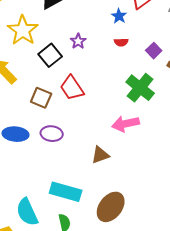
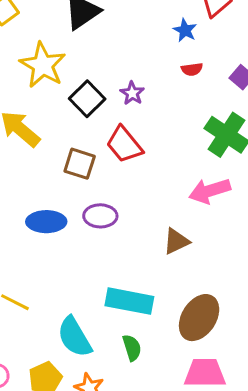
purple star: (78, 41) -> (132, 93), moved

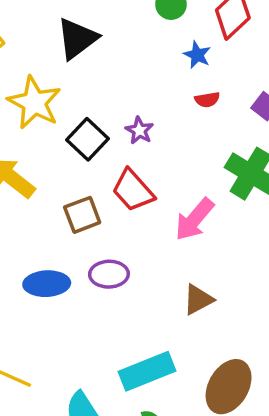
brown square: (80, 164) -> (82, 215), turned -36
pink arrow: (210, 191) -> (194, 219), moved, turned -30
cyan rectangle: (129, 301) -> (147, 371), turned -30

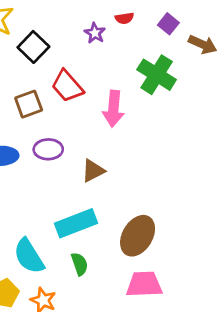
purple star: (139, 130) -> (95, 33), moved
pink arrow: (194, 219) -> (113, 109), turned -36
brown triangle: (198, 300) -> (93, 171), moved

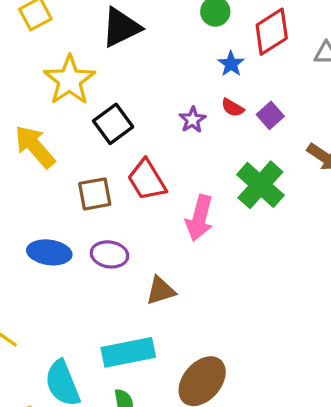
red semicircle: (124, 18) -> (233, 108), turned 30
purple square: (168, 24) -> (270, 115), moved

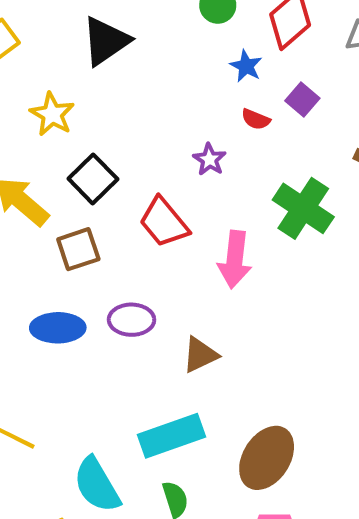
yellow star: (70, 80) -> (52, 114), size x0.7
purple square: (270, 115) -> (302, 100), moved
purple star: (192, 120) -> (209, 159), moved
black square: (113, 124) -> (93, 179), moved
brown square: (95, 194) -> (78, 249), moved

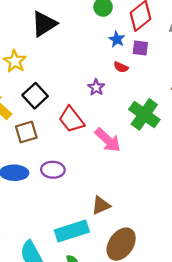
purple square: (302, 100) -> (140, 48), moved, turned -35
pink arrow: (235, 259) -> (108, 140), turned -56
brown triangle: (200, 355) -> (101, 205), moved

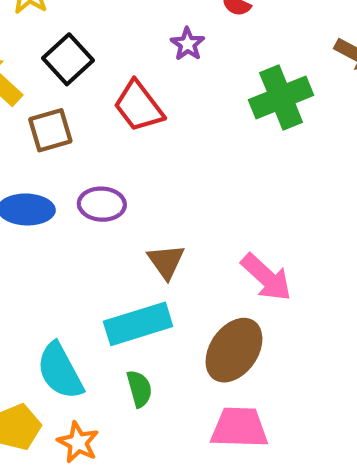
green cross: (144, 114) -> (281, 97), turned 32
pink arrow: (108, 140) -> (266, 277), moved
brown triangle: (101, 205) -> (166, 261), moved, turned -42

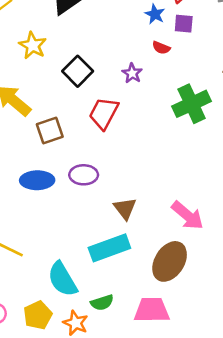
black square: (68, 59) -> (78, 71), moved
red trapezoid: (139, 106) -> (104, 113), turned 68
green semicircle: (139, 389) -> (102, 303), moved, turned 90
pink trapezoid: (239, 428) -> (152, 310), moved

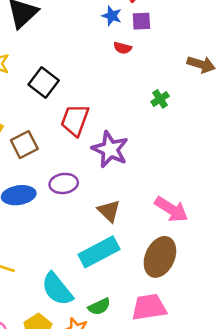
purple star: (132, 73) -> (110, 149), moved, size x1.8
green cross: (192, 104) -> (160, 99), size x0.5

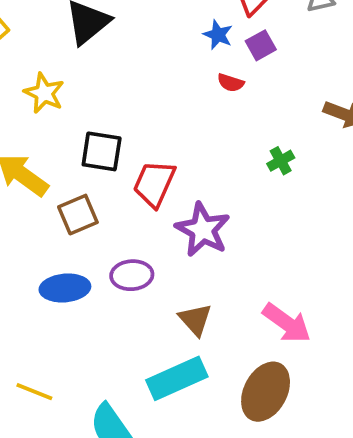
purple square: (141, 21) -> (261, 45), turned -30
black square: (44, 82) -> (102, 151), moved, turned -32

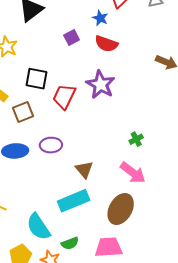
purple square: (261, 45) -> (72, 38), moved
red semicircle: (231, 83) -> (106, 44), size x1.6
green cross: (281, 161) -> (136, 139), moved
purple star: (203, 230) -> (101, 85), moved

